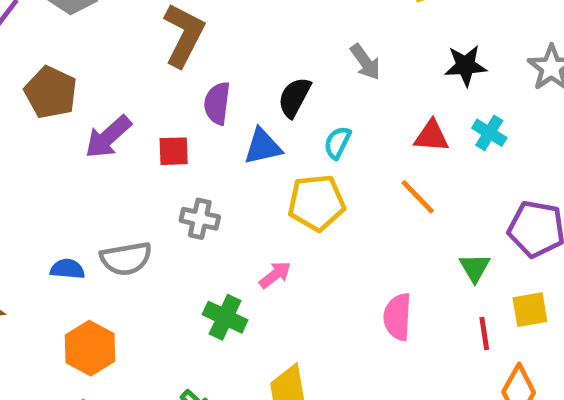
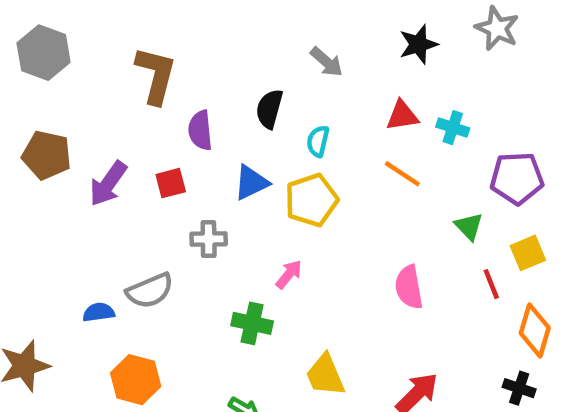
cyan cross: (489, 133) -> (453, 128), moved
blue triangle: (263, 147) -> (251, 183), moved

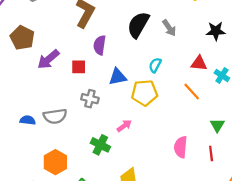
black semicircle: (269, 109) -> (138, 25), moved, size x1.4
red line: (491, 284) -> (211, 154), moved
orange hexagon: (136, 380) -> (55, 162), moved

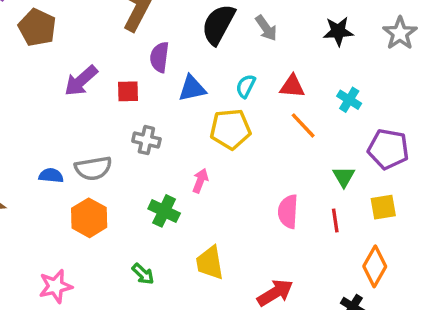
brown pentagon: (22, 38) -> (37, 27), moved
red triangle: (199, 63) -> (292, 86), moved
blue triangle: (118, 77) -> (192, 88), moved
pink arrow: (124, 126) -> (200, 181), turned -32
orange hexagon: (55, 162) -> (89, 218), moved

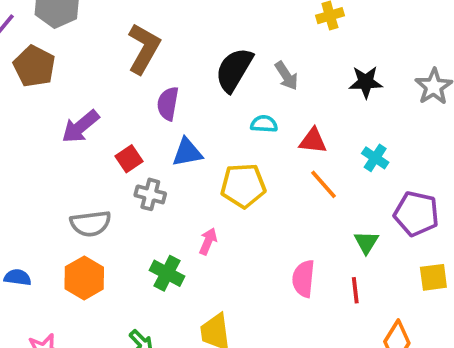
cyan semicircle: (246, 86) -> (264, 124), moved, turned 65
blue triangle: (192, 88) -> (187, 152), moved
red square: (128, 91) -> (129, 159), moved, turned -35
blue semicircle: (51, 175) -> (18, 277), moved
yellow square: (383, 207) -> (433, 277), moved

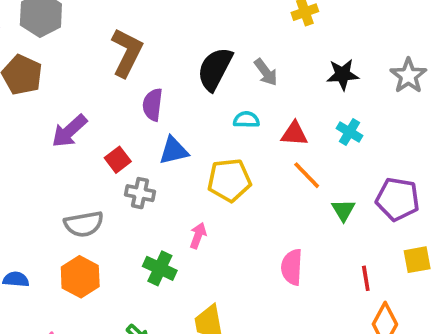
cyan cross: (375, 158) -> (350, 132), moved
green triangle: (366, 242) -> (343, 210), moved
red line: (355, 290) -> (366, 278), moved

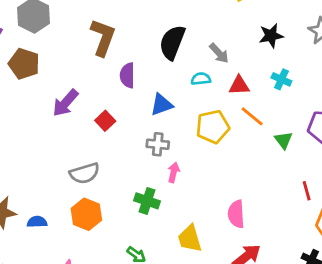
gray arrow: (266, 72) -> (219, 53), moved
blue triangle: (174, 151) -> (162, 105), moved
yellow pentagon: (229, 180) -> (213, 127), moved
gray cross: (140, 193) -> (158, 144), moved
pink semicircle: (292, 267) -> (236, 214), moved

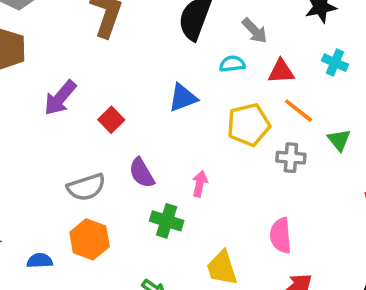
purple semicircle: (127, 75) -> (142, 173), moved, turned -30
gray cross: (158, 144) -> (291, 158), moved
blue semicircle: (37, 222) -> (40, 261), moved

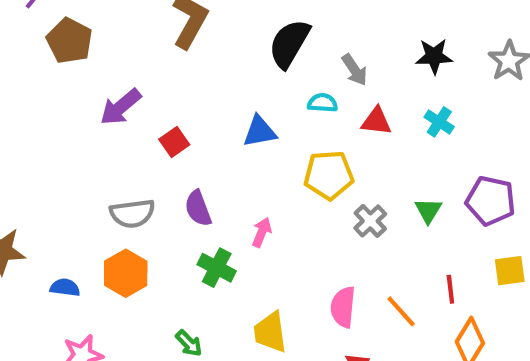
orange line: (299, 111) -> (401, 311), moved
gray cross: (291, 158) -> (370, 221), turned 32

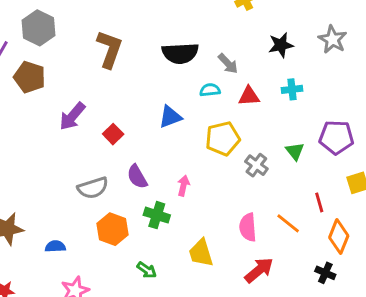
black semicircle: (289, 44) -> (180, 53), turned -114
cyan cross: (439, 122) -> (292, 89), turned -30
orange hexagon: (126, 273) -> (113, 229), moved

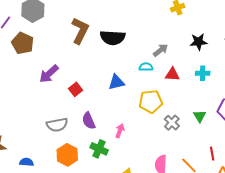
black semicircle: (180, 53) -> (113, 38), moved
gray arrow: (228, 64) -> (161, 50), turned -91

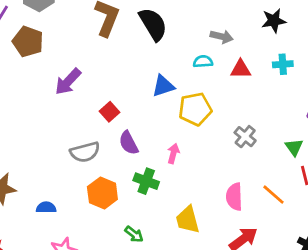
black semicircle: (113, 38) -> (153, 24), turned -120
gray arrow: (161, 50) -> (222, 37), turned 56
red square: (76, 89) -> (110, 112), moved
yellow pentagon: (151, 102) -> (195, 109), moved
green triangle: (200, 116) -> (294, 147), moved

